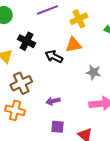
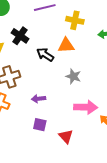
yellow cross: (79, 19) -> (75, 20), turned 30
gray star: (93, 72) -> (73, 76), moved

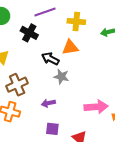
black cross: (20, 36) -> (29, 33), moved
gray star: (73, 76) -> (61, 77), moved

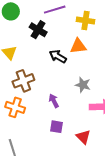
gray star: (61, 77) -> (83, 85), moved
purple arrow: (48, 103) -> (54, 101), turned 72

